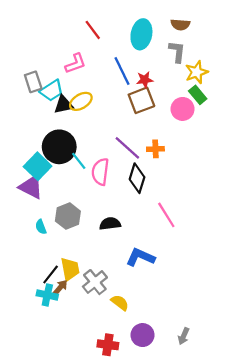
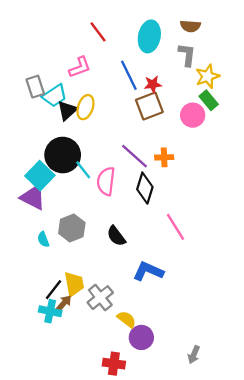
yellow ellipse: (81, 101) -> (85, 107), turned -40
black triangle: (64, 105) -> (67, 111), turned -30
black semicircle: (110, 224) -> (116, 236), turned -120
purple circle: (143, 335) -> (141, 337), moved

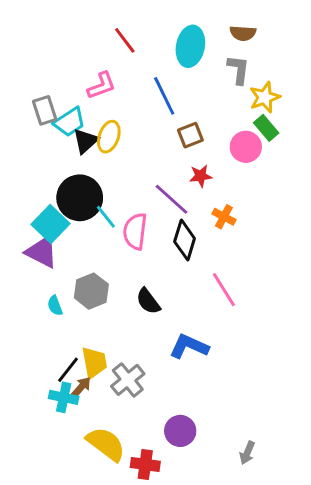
red star: (153, 84) -> (201, 176), moved
brown square: (149, 106) -> (190, 135), size x0.7
orange cross: (164, 157) -> (224, 217), moved, turned 30
yellow semicircle: (127, 319) -> (106, 444), moved, size x1.6

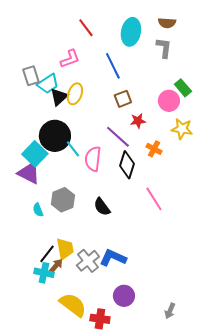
yellow star: (265, 97) -> (182, 129), moved, turned 30
brown square: (190, 135) -> (123, 99), moved
blue L-shape: (189, 346) -> (113, 258), moved

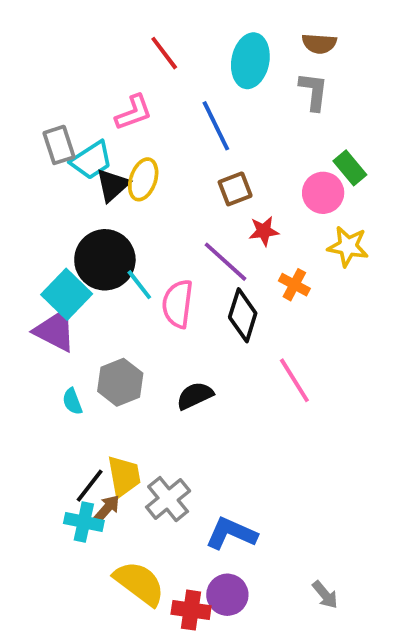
black semicircle: (102, 207) -> (195, 396), turned 102
blue L-shape: (113, 258) -> (231, 533), moved
purple circle: (124, 296) -> (227, 595), moved
gray arrow: (170, 311) -> (325, 595), turned -63

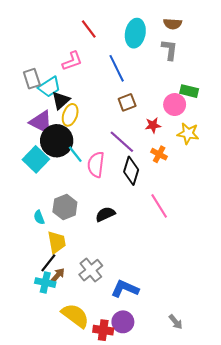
green rectangle: (350, 168) -> (189, 91), turned -36
yellow ellipse: (143, 179) -> (70, 115), moved
red star: (264, 231) -> (153, 125), moved
purple triangle: (55, 331) -> (41, 122), moved
yellow trapezoid: (124, 476) -> (57, 242), moved

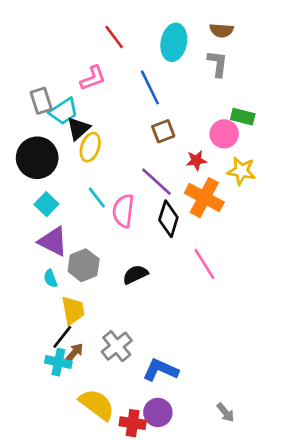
purple triangle: (41, 122) -> (53, 241), moved
black circle: (57, 141) -> (37, 158), moved
orange cross: (159, 154) -> (204, 198), size x1.8
cyan square: (36, 159) -> (46, 204), size x0.7

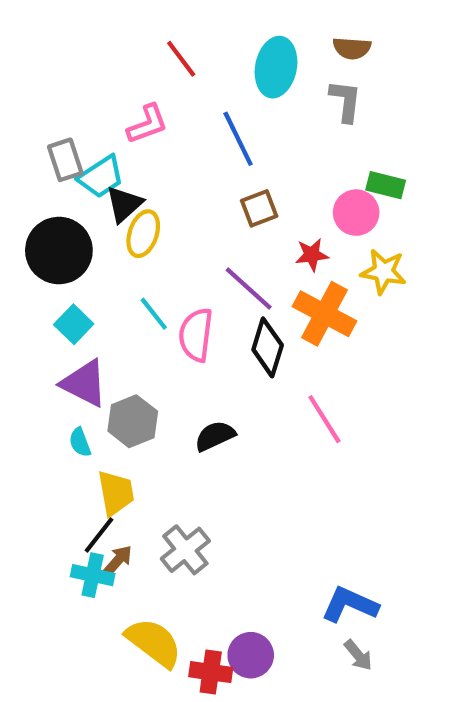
blue L-shape: (161, 370) -> (350, 605), moved

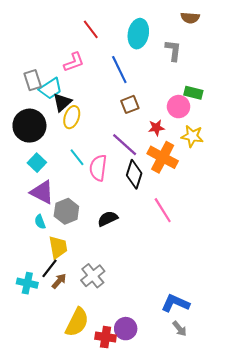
brown semicircle: (352, 48) -> (190, 18), moved
cyan cross: (93, 575) -> (27, 283), moved
yellow semicircle: (154, 643) -> (77, 322), turned 80

